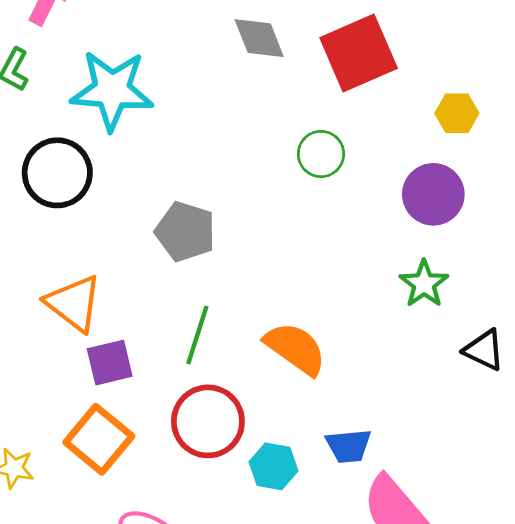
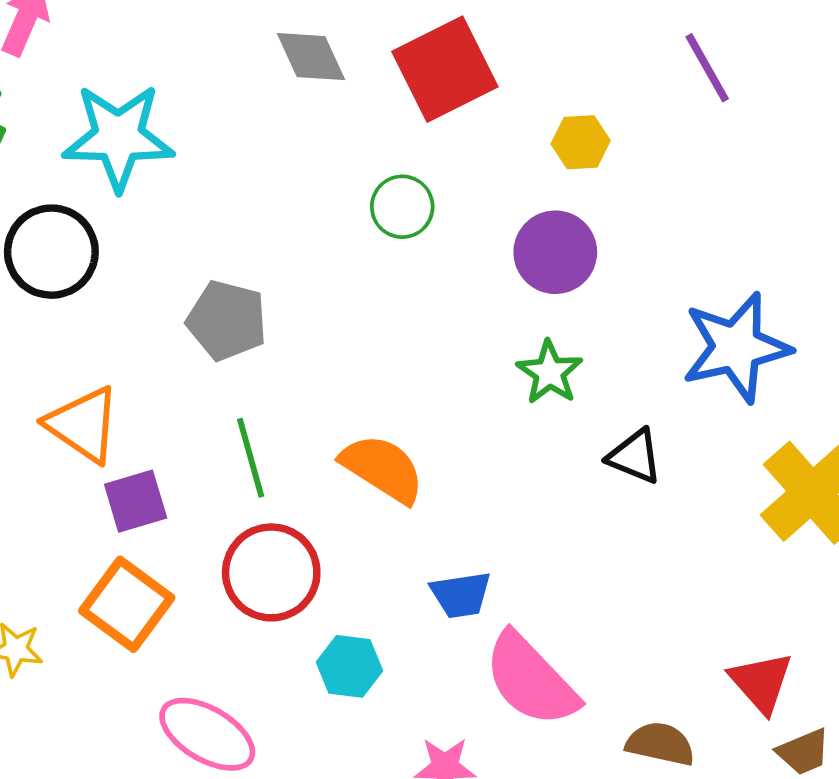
green line: (197, 335) -> (251, 458), turned -30
cyan hexagon: (274, 466) -> (349, 666), moved

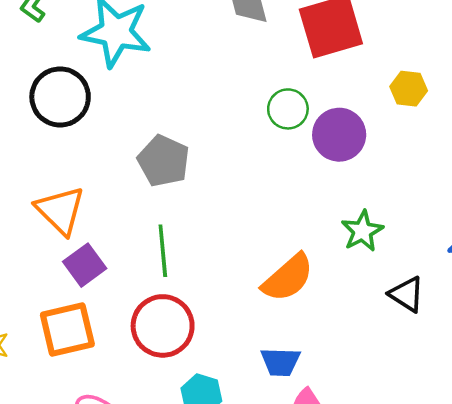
purple circle: (555, 252) -> (339, 135), moved
orange semicircle: (383, 468) -> (288, 278), moved, turned 96
purple square: (136, 501) -> (85, 265), turned -30
orange square: (127, 604) -> (67, 330), turned 30

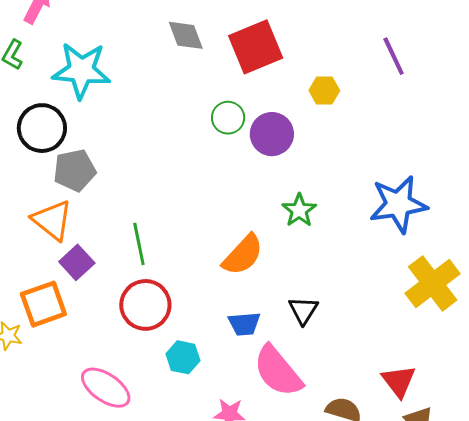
gray pentagon: (164, 161) -> (75, 170), moved, turned -30
black triangle: (407, 294) -> (303, 310), moved, turned 36
orange square: (67, 330) -> (43, 304), moved

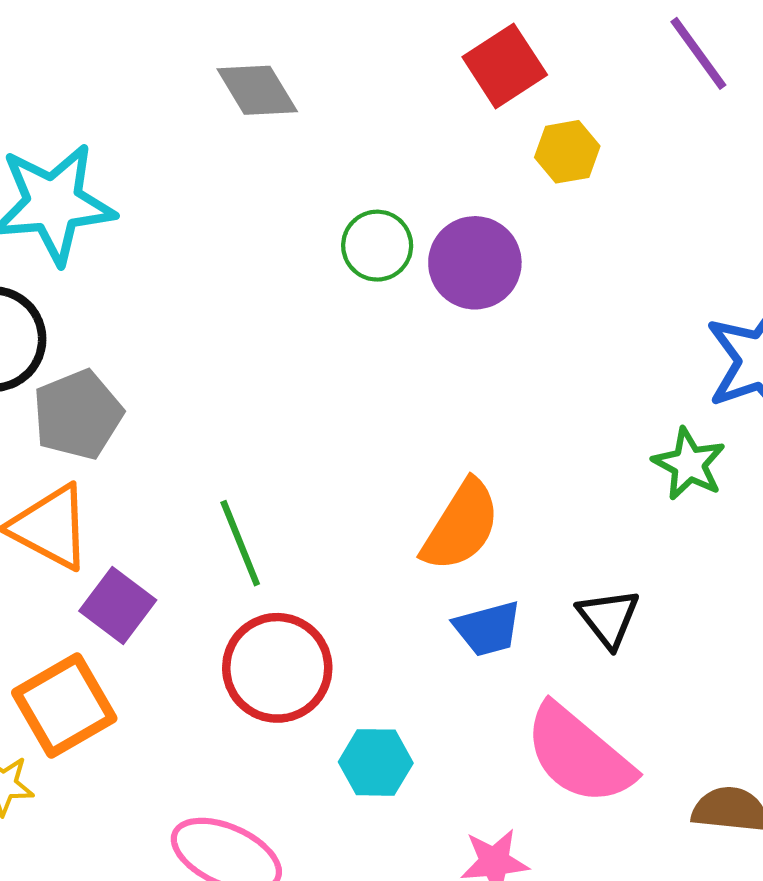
red square: (256, 47) -> (505, 66), moved, size x0.7
green star: (299, 210) -> (689, 464), moved
blue trapezoid: (244, 324) -> (488, 629), moved

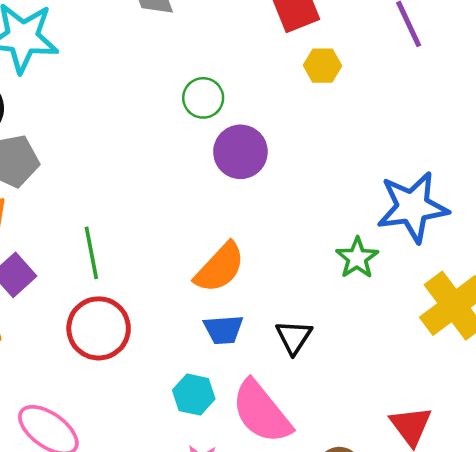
purple circle: (475, 263) -> (240, 152), moved
cyan hexagon: (376, 762) -> (194, 395), moved

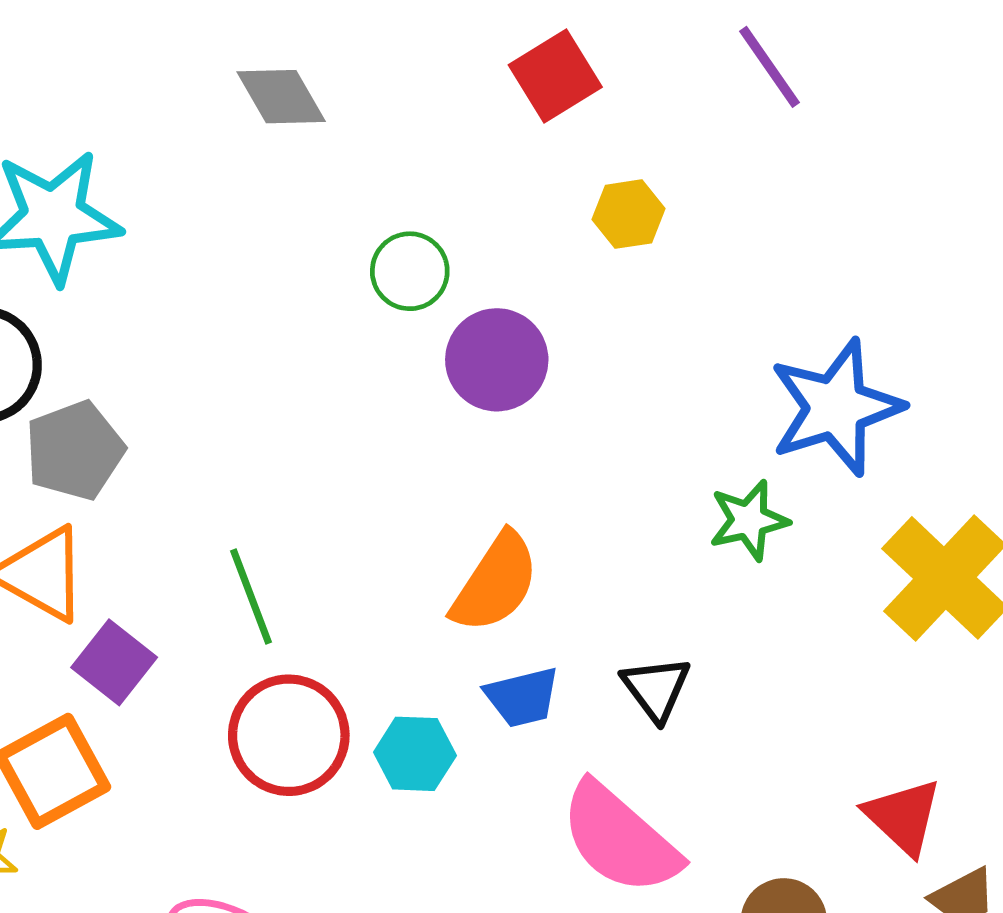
yellow hexagon: (322, 66) -> (629, 214), moved
green star: (357, 258) -> (749, 520), turned 30
cyan hexagon: (194, 395) -> (415, 754), moved

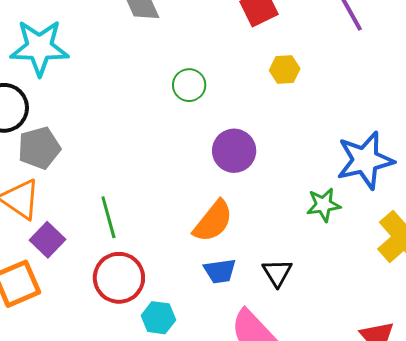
purple circle: (497, 360) -> (234, 151), moved
cyan hexagon: (415, 754) -> (158, 318), moved

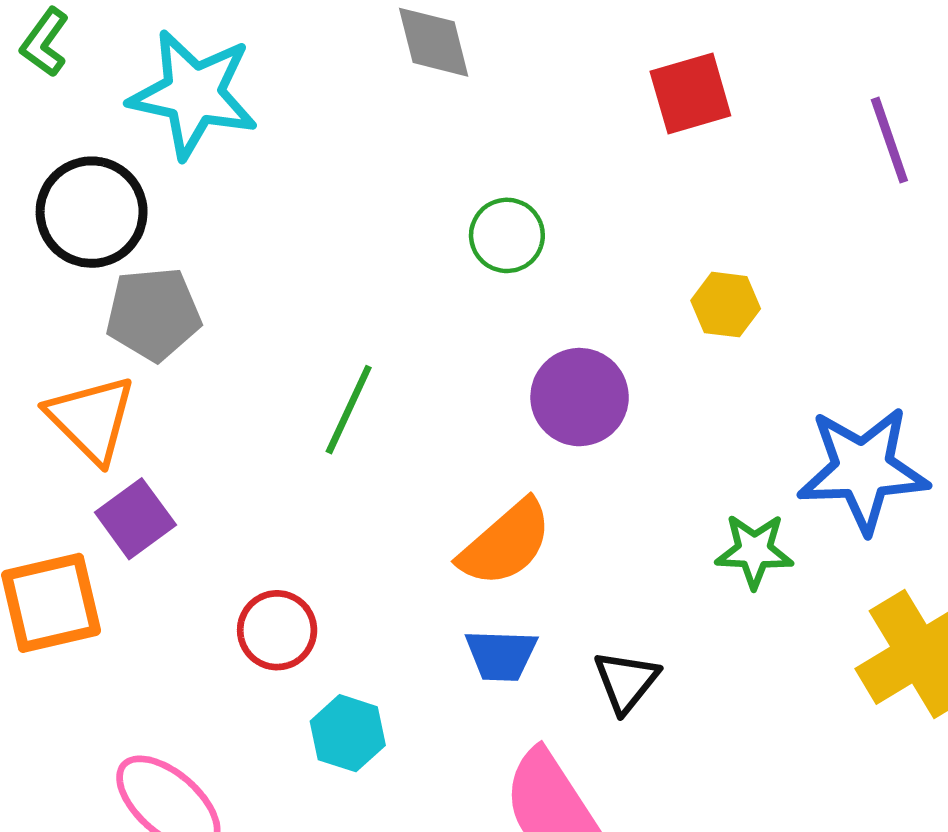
yellow hexagon: (285, 70) -> (726, 305), moved
green line: (108, 217) -> (349, 410), moved, turned 30
red circle: (119, 278) -> (277, 630), size x0.7

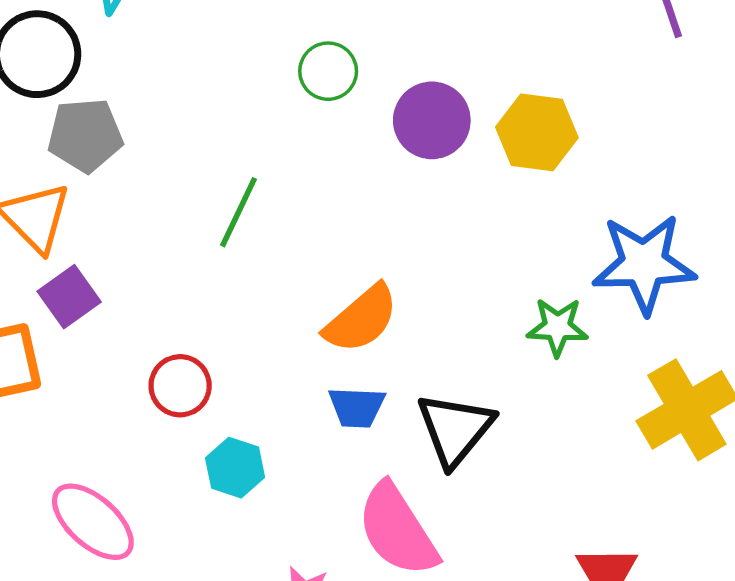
green circle: (507, 235) -> (328, 71), moved
yellow hexagon: (726, 305) -> (537, 132), size x1.5
purple circle: (580, 397) -> (432, 120), moved
black triangle: (626, 681) -> (455, 429), size x1.5

